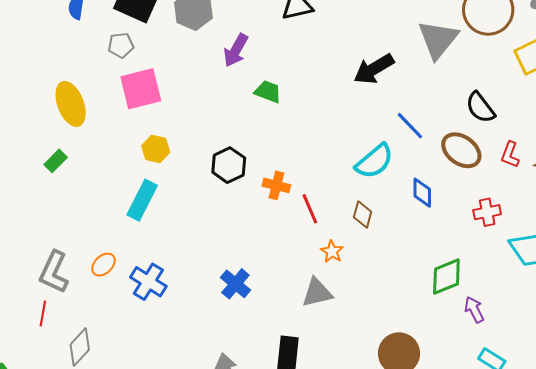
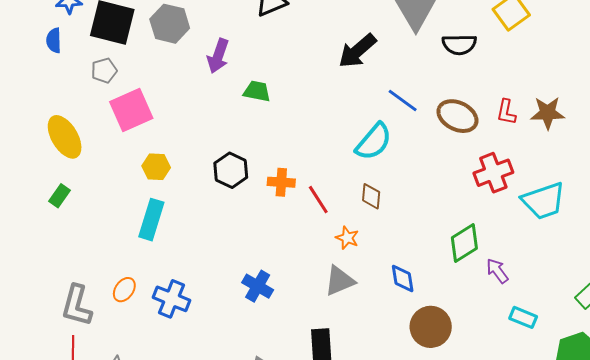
black semicircle: (480, 107) -> (459, 45), moved, turned -44
blue diamond: (422, 193) -> (403, 278), moved
red cross: (487, 212) -> (493, 173), size x1.4

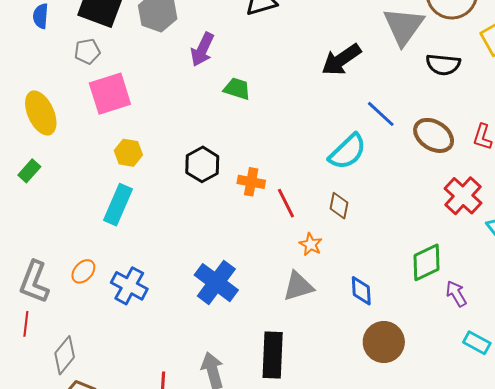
red cross: (493, 173) -> (463, 196), turned -33
blue cross: (258, 286) -> (216, 283), size x1.4

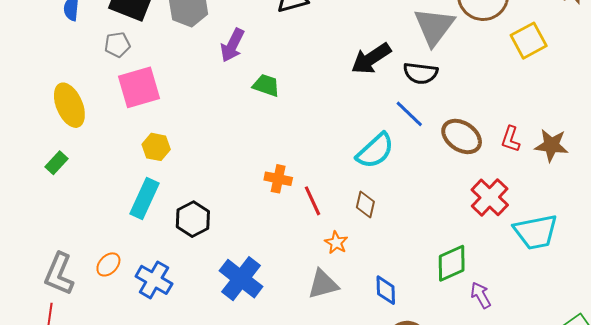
black semicircle: (443, 65) -> (421, 73), moved
black hexagon: (202, 164) -> (193, 219), moved

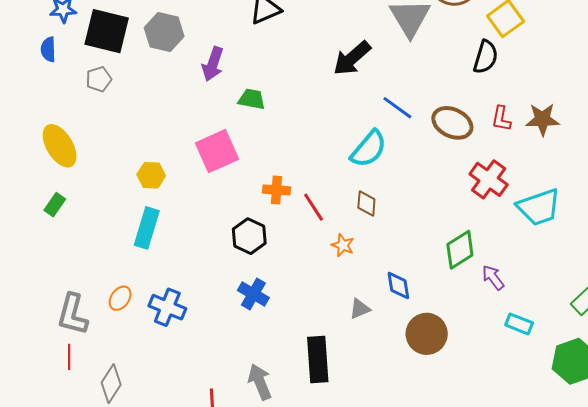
black semicircle: (421, 73) -> (486, 57), moved, turned -72
pink square: (139, 87) -> (217, 151), moved
black hexagon: (193, 219) -> (249, 236), moved
blue cross: (241, 279) -> (253, 294), size x0.7
gray triangle: (323, 284) -> (360, 309), moved, size x0.7

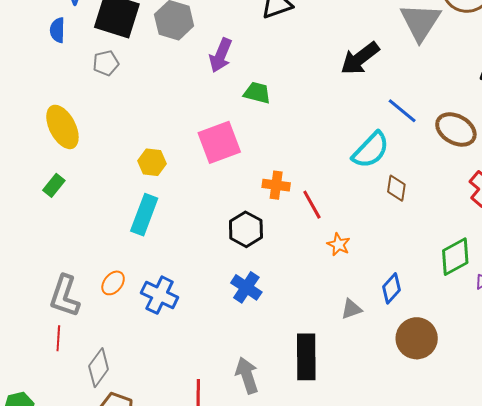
brown diamond: (366, 203) -> (396, 188), moved
blue diamond: (398, 286) -> (392, 288), turned 48

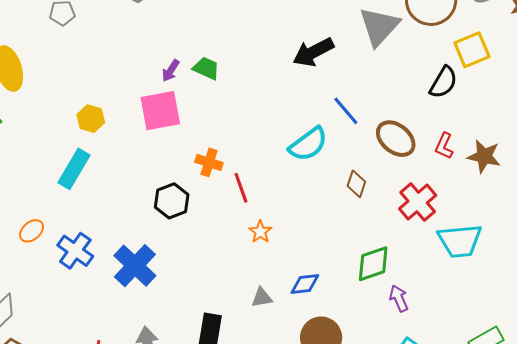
purple arrow: (221, 55) -> (171, 71), moved, size x0.7
brown diamond: (396, 188) -> (356, 184), moved
blue cross: (246, 287) -> (135, 266), moved, size x1.4
blue diamond: (392, 288) -> (305, 284), turned 32

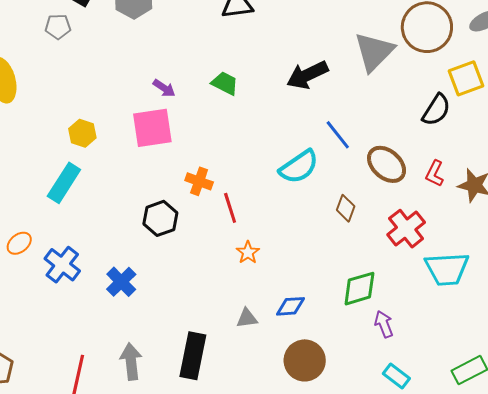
green trapezoid: (206, 68) -> (225, 83), moved
purple arrow: (171, 71) -> (164, 88), turned -90
blue cross: (135, 266) -> (121, 282), size x0.7

